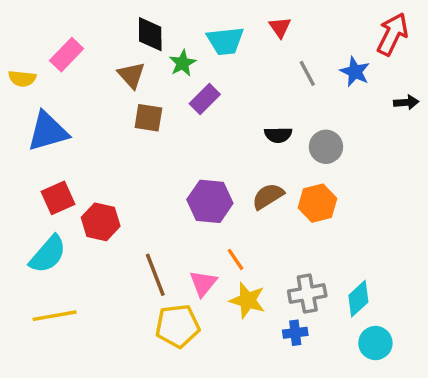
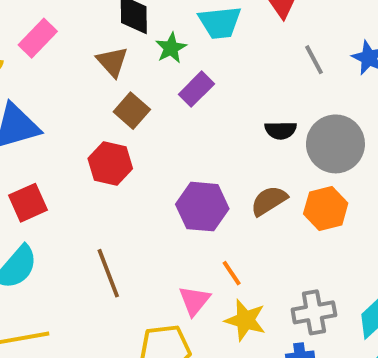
brown square: (148, 118) -> (132, 111), turned 32
gray circle: (326, 147) -> (335, 144), size x1.5
red hexagon: (101, 222) -> (110, 164), moved
brown line: (155, 275) -> (108, 273), moved

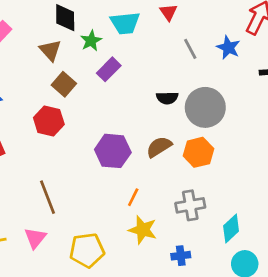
orange line: (232, 273) -> (133, 197), turned 60
pink triangle: (194, 301) -> (35, 238), moved
gray cross: (314, 312) -> (190, 205), moved

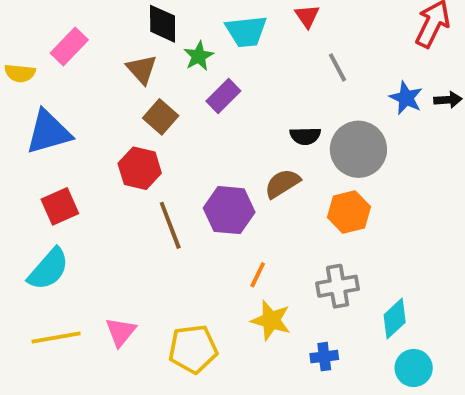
blue star: (228, 48) -> (406, 98), moved
brown semicircle: (159, 147) -> (282, 183), moved
brown line: (47, 197) -> (170, 225), moved

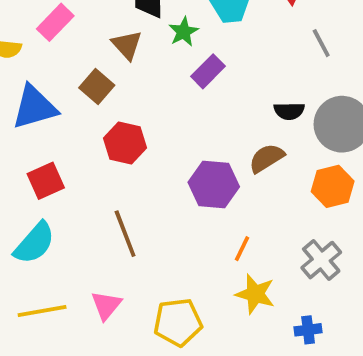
brown square: (161, 117) -> (97, 86), moved
brown line: (170, 225) -> (125, 234), moved
gray cross: (338, 286) -> (321, 260), turned -30

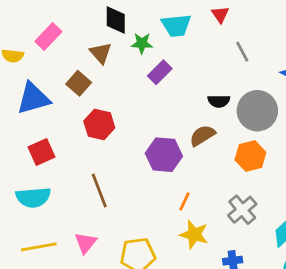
green star: (184, 32) -> (142, 43), turned 30
cyan semicircle: (34, 243) -> (33, 197), turned 44

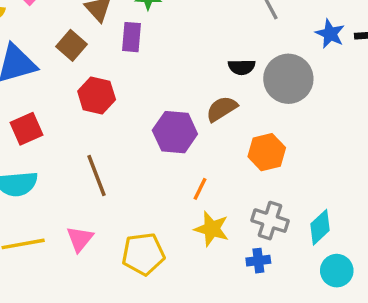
purple rectangle: (160, 72) -> (132, 37), moved, turned -40
orange hexagon: (250, 156) -> (267, 152), moved
gray cross: (242, 210) -> (270, 221), moved, turned -32

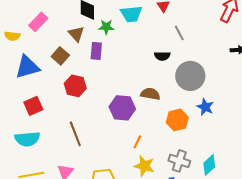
blue star: (330, 34) -> (205, 107), moved
black semicircle: (242, 67) -> (162, 56), moved
brown semicircle: (222, 109) -> (150, 94), turned 42

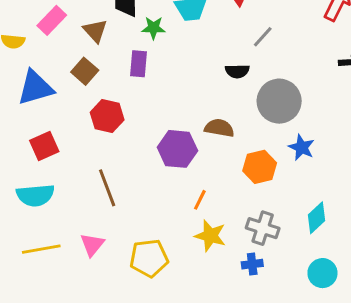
gray line: (179, 33) -> (263, 37), turned 70
brown triangle: (76, 34) -> (95, 31), moved
cyan diamond: (209, 165) -> (316, 218), moved

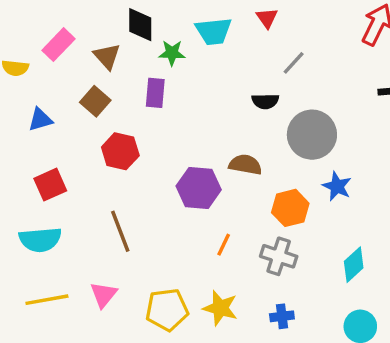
blue triangle: (35, 88) -> (40, 120), size x0.6
gray cross: (263, 228) -> (279, 256), moved
yellow star: (210, 236) -> (220, 308), moved

